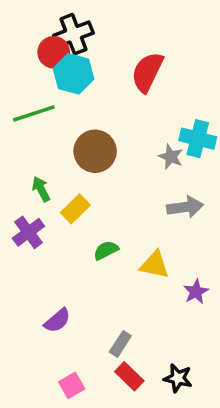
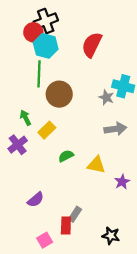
green line: (34, 113) -> (39, 74), moved, turned -70
red rectangle: (129, 376) -> (66, 226), moved, turned 48

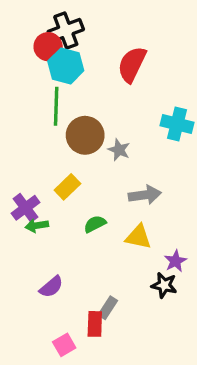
gray star: (106, 97) -> (119, 150), moved
green arrow: (26, 118) -> (37, 226), moved, turned -72
gray arrow: (115, 129) -> (145, 195), moved
black star: (111, 236) -> (164, 285), moved

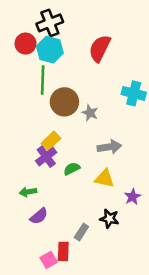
red circle: (48, 47) -> (26, 44), moved
purple cross: (26, 208) -> (46, 157), moved
green arrow: (37, 226) -> (28, 192), moved
black star: (164, 285) -> (109, 219), moved
red rectangle: (95, 324) -> (63, 251), moved

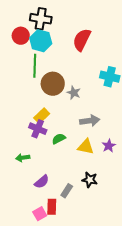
black cross: (50, 23) -> (41, 19), turned 30
purple cross: (46, 157) -> (38, 129), turned -30
purple star: (133, 197) -> (109, 146), moved
purple semicircle: (39, 216) -> (42, 182), moved

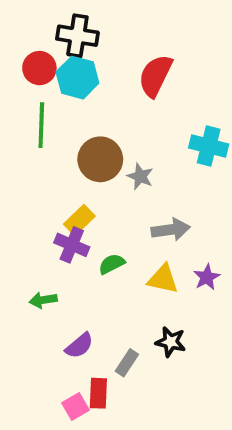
green line: (35, 66) -> (41, 125), moved

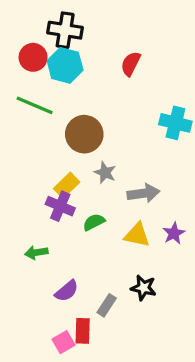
red semicircle: (155, 76) -> (131, 64), size x0.7
green line: (41, 125) -> (35, 105), turned -69
gray star: (140, 176) -> (105, 173), moved

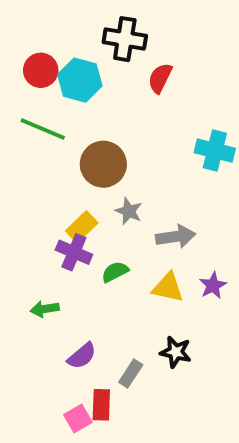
black cross: (65, 30) -> (125, 39), moved

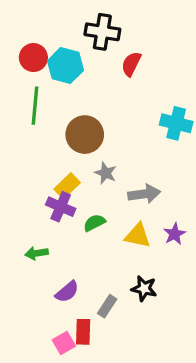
green line: (43, 129) -> (35, 106), turned 72

